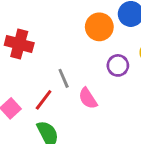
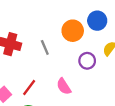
gray line: (64, 78) -> (45, 47), moved

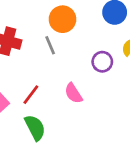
orange circle: (73, 31) -> (62, 19), moved

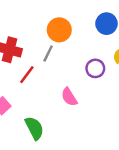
gray line: (50, 45) -> (48, 53), turned 49
red line: (31, 95) -> (27, 75), moved

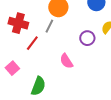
green semicircle: (34, 128) -> (38, 86), turned 48

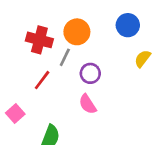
red cross: (18, 23) -> (39, 40), moved
purple circle: (87, 38) -> (90, 73), moved

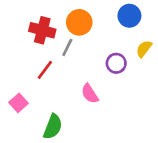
purple circle: (90, 73) -> (116, 63), moved

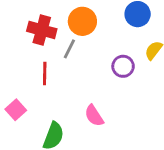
red line: (45, 70) -> (45, 74), turned -36
pink semicircle: (90, 94) -> (94, 116), moved

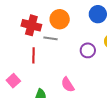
gray line: (69, 49) -> (51, 38), turned 72

